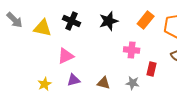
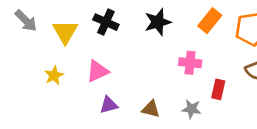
yellow triangle: (43, 28) -> (65, 32), turned 48
yellow star: (45, 84) -> (54, 75), moved

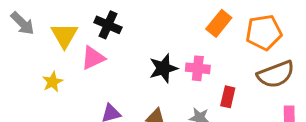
black star: (158, 22) -> (163, 68), moved
pink triangle: (97, 71) -> (93, 58), moved

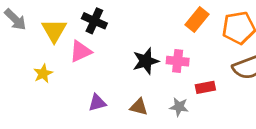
red rectangle: (228, 97) -> (205, 87), turned 66

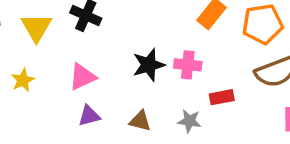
pink triangle: (81, 51) -> (82, 77), moved

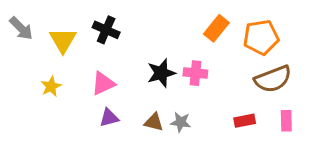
red rectangle: (222, 97) -> (245, 121), moved
gray star: (189, 121) -> (181, 122), moved

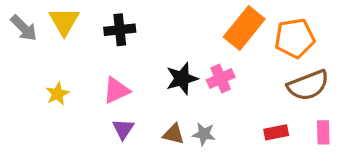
orange rectangle: (216, 28) -> (244, 28), size x1.4
black cross: (106, 30) -> (120, 30), turned -30
yellow triangle: (63, 40) -> (64, 21), moved
pink cross: (195, 73) -> (221, 79), turned -30
purple triangle: (109, 118) -> (123, 129), turned -42

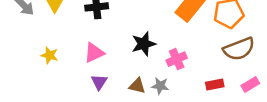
pink cross: (221, 79) -> (177, 59), moved
yellow star: (57, 94) -> (50, 55), turned -30
pink rectangle: (323, 132) -> (250, 84), turned 60

